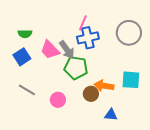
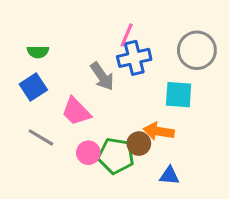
pink trapezoid: (50, 50) -> (76, 111), moved
green pentagon: (76, 68) -> (116, 156), moved
cyan square: (131, 80) -> (179, 95), moved

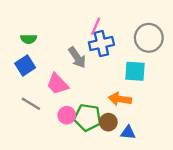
brown circle: (139, 144) -> (108, 122), moved

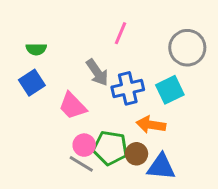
blue cross: (101, 44) -> (128, 88), moved
cyan square: (135, 71) -> (170, 90), turned -30
gray line: (31, 104) -> (81, 164), moved
blue triangle: (128, 133) -> (161, 167), size x1.5

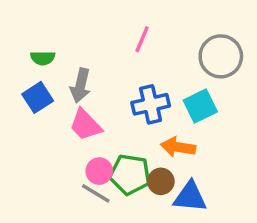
gray arrow: (97, 72) -> (80, 85), moved, turned 48

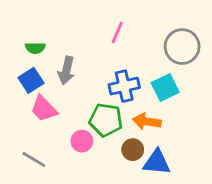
pink trapezoid: (86, 125) -> (44, 109), moved
green pentagon: (130, 175) -> (106, 120), moved
gray line: (96, 193) -> (34, 159), moved

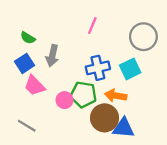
green semicircle: (35, 48) -> (28, 38), turned 32
pink circle: (82, 141) -> (64, 100), moved
brown circle: (133, 150) -> (105, 118), size x1.6

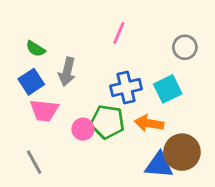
gray circle: (143, 37) -> (185, 47), size x0.7
pink trapezoid: (34, 86) -> (44, 110), turned -40
brown circle: (105, 118) -> (182, 152), moved
gray line: (27, 126) -> (34, 162), turned 30

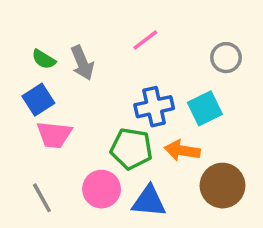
pink line: (119, 33) -> (145, 40), turned 30
gray arrow: (67, 72) -> (82, 63), moved, turned -36
pink circle: (83, 129) -> (102, 189), moved, size x1.4
blue triangle: (159, 165) -> (149, 201), moved

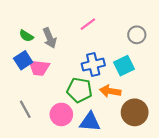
pink trapezoid: (54, 135) -> (39, 68), moved
gray line: (42, 198) -> (25, 109), moved

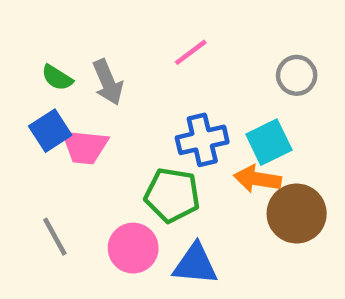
orange arrow: (110, 91) -> (257, 179), moved
brown circle: (135, 112) -> (297, 214), moved

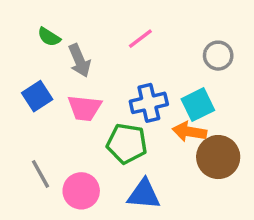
green semicircle: (57, 78) -> (49, 37), moved
pink trapezoid: (85, 147) -> (85, 108), moved
pink circle: (133, 248) -> (81, 191), moved

